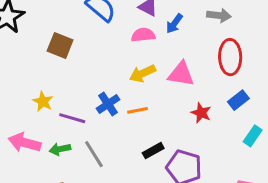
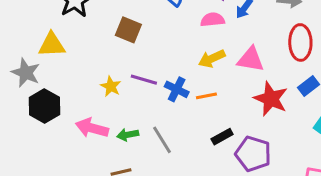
blue cross: (108, 104) -> (177, 89), turned -30
red star: (201, 113) -> (271, 99), size x1.6
purple line: (72, 118) -> (144, 80), moved

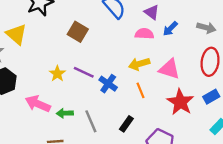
yellow triangle: (52, 45) -> (16, 34), turned 35
orange line: (206, 96) -> (141, 90), moved, turned 70
black rectangle: (222, 137) -> (126, 124), moved, turned -35

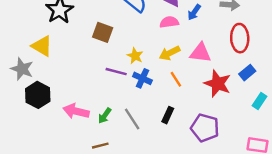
yellow star: (57, 74) -> (135, 56), moved
green arrow: (65, 113) -> (105, 116), turned -42

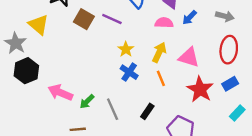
brown square: (103, 32) -> (84, 19), moved
yellow arrow: (170, 53) -> (159, 52), turned 132
purple line: (116, 72) -> (112, 19), moved

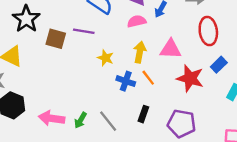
blue cross: (129, 72) -> (126, 81), moved

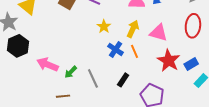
blue rectangle: (219, 65) -> (191, 64), moved

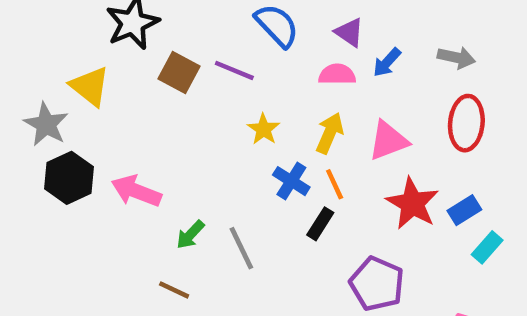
pink triangle: (159, 33) -> (388, 141), turned -36
pink arrow: (48, 64) -> (136, 191), moved
black rectangle: (123, 80) -> (320, 224), moved
brown line: (63, 96) -> (174, 290), turned 32

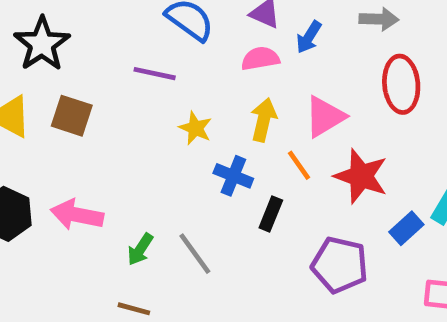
brown square: (179, 73) -> (72, 116), moved
orange line: (335, 184) -> (299, 165), moved
blue rectangle: (464, 210) -> (406, 228), moved

